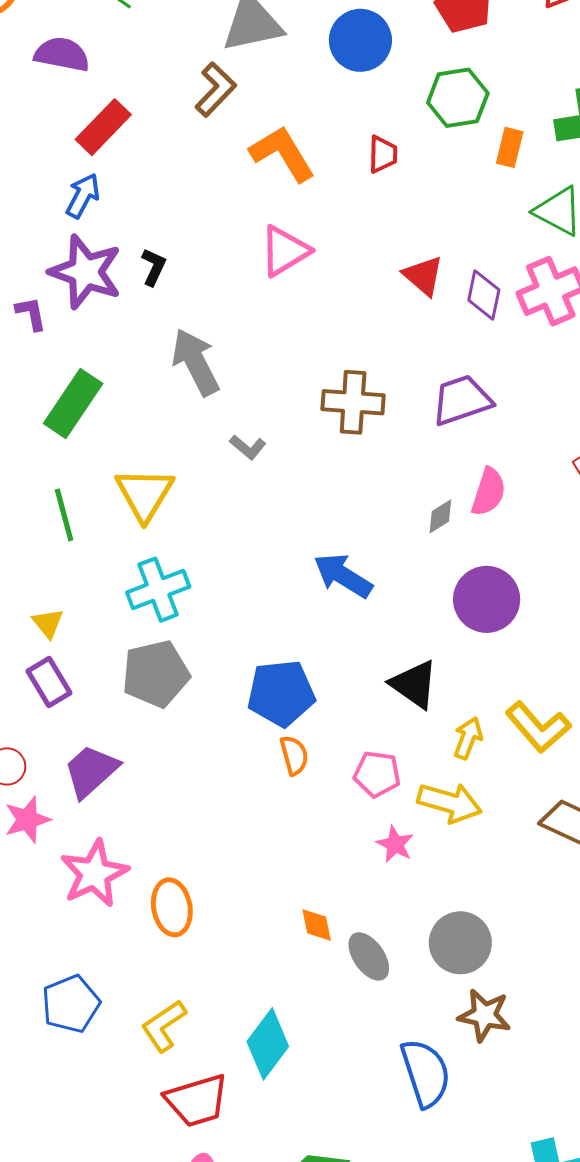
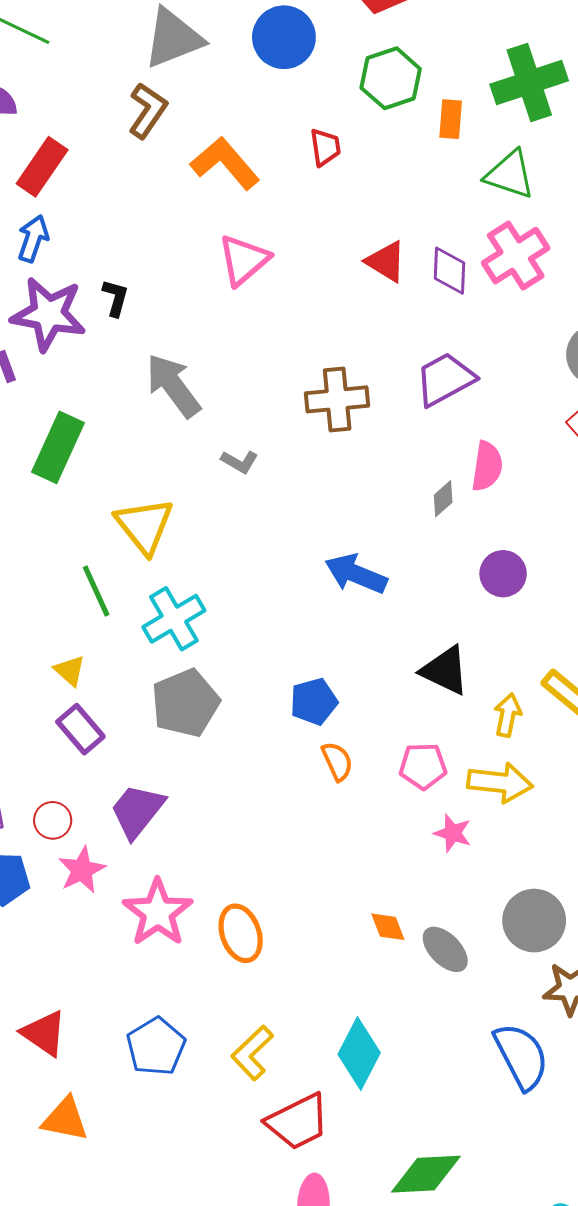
green line: (64, 515) -> (96, 591), moved
purple circle: (487, 599) -> (503, 574), size x0.7
blue pentagon: (281, 693) -> (314, 702), size x0.7

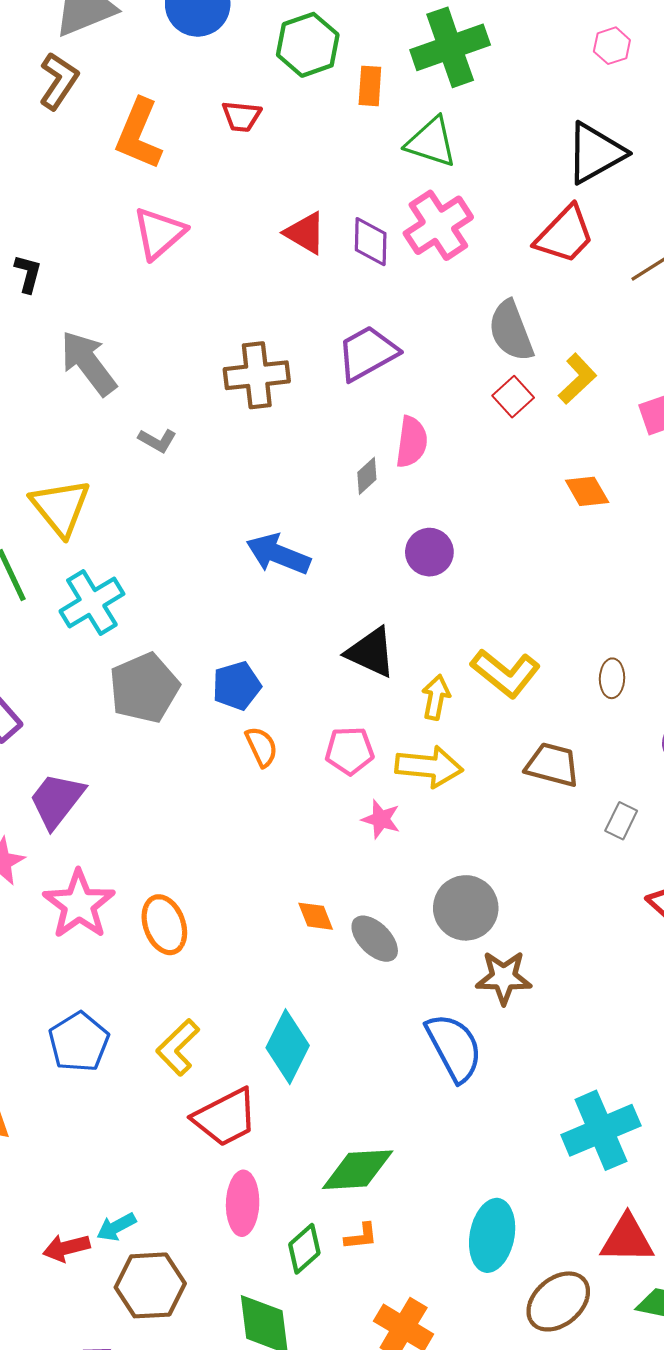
red trapezoid: (325, 147) -> (241, 116), turned 105
orange L-shape: (225, 163) -> (139, 134), turned -116
gray pentagon: (185, 703) -> (144, 688), moved

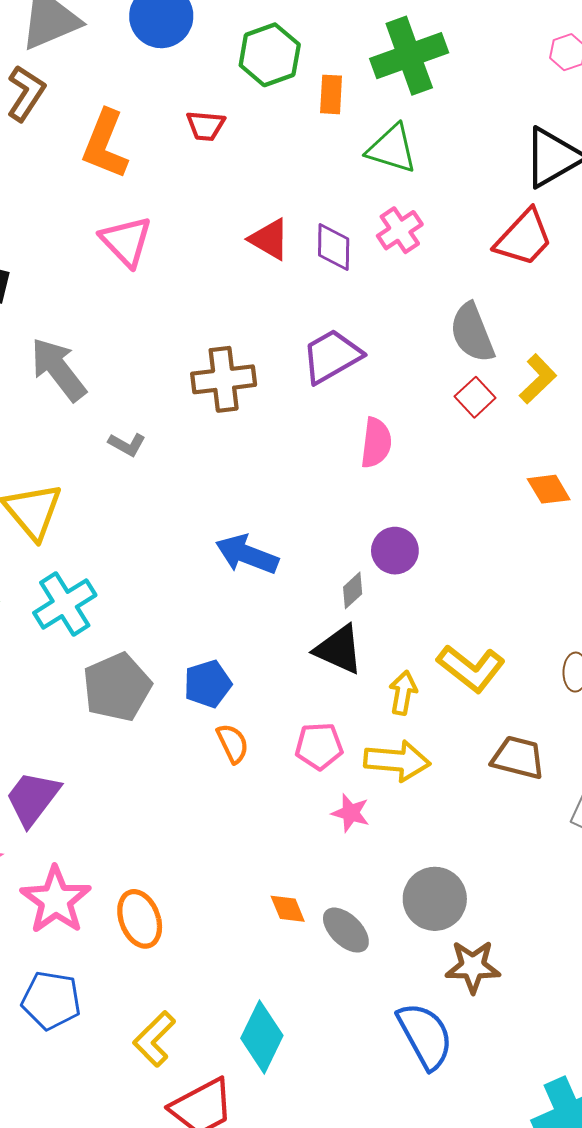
pink cross: (438, 225) -> (400, 230), size x0.7
pink triangle: (159, 233) -> (126, 241), turned -32
gray diamond: (367, 476) -> (353, 590), moved
blue pentagon: (79, 1042) -> (51, 1000), moved, turned -30

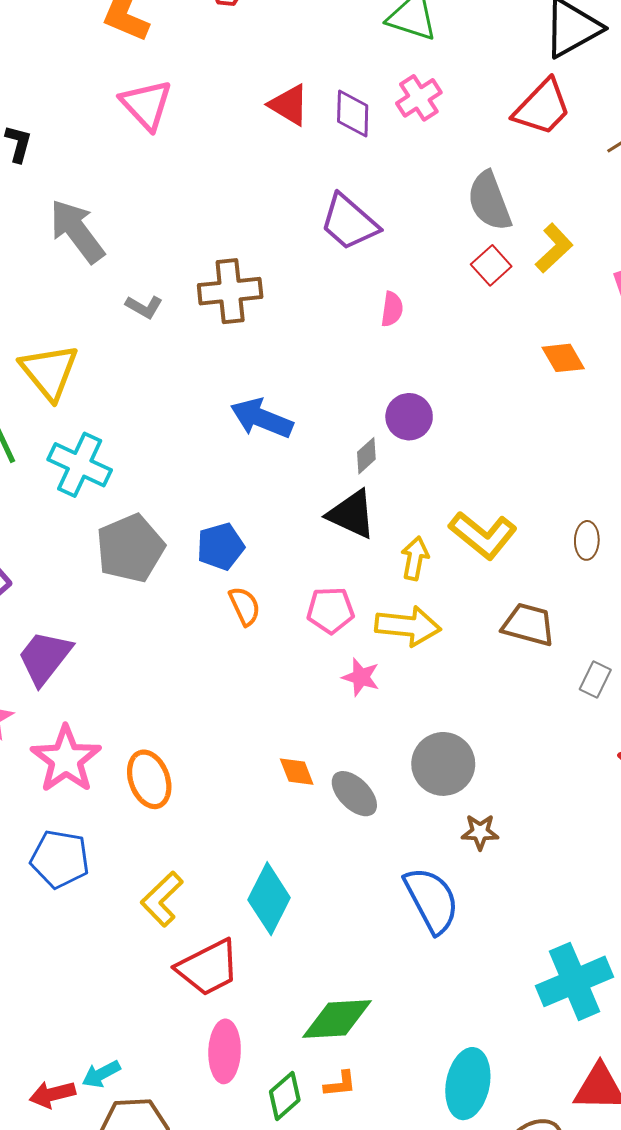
purple trapezoid: (332, 356) -> (349, 222), turned -110
brown cross: (224, 379) -> (230, 291), moved
pink semicircle: (376, 443) -> (392, 309), size x0.7
cyan cross: (65, 604) -> (80, 465), turned -34
brown star: (473, 967) -> (480, 832), size x0.7

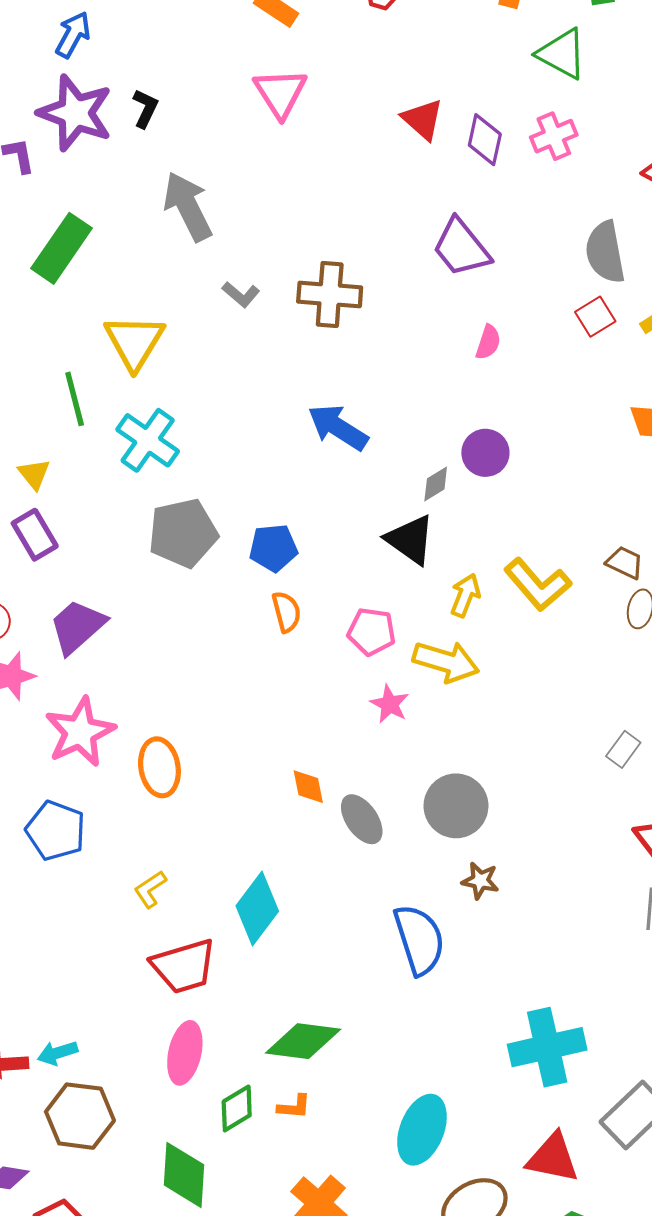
brown trapezoid: (528, 625) -> (625, 563), moved, size x0.7
yellow L-shape: (162, 899) -> (150, 889), size x0.7

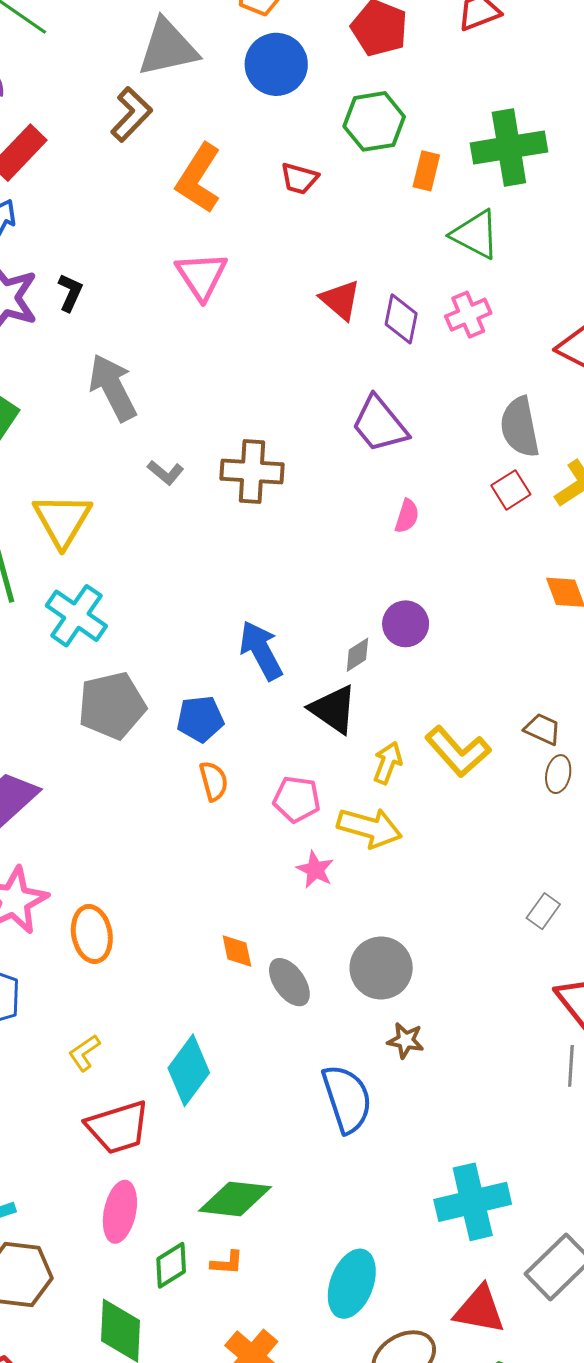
blue arrow: (338, 427) -> (261, 651), moved, turned 30

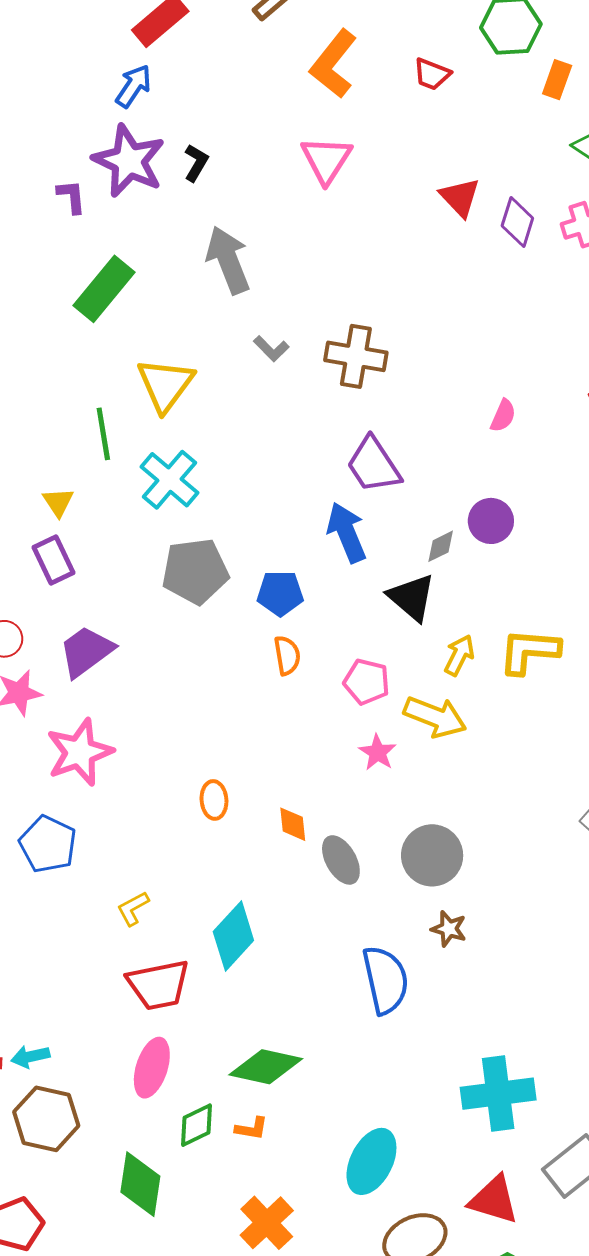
purple trapezoid: (380, 424) -> (374, 465), moved
yellow L-shape: (458, 751) -> (529, 651), turned 130
orange ellipse: (92, 934) -> (214, 800), moved, size x0.7

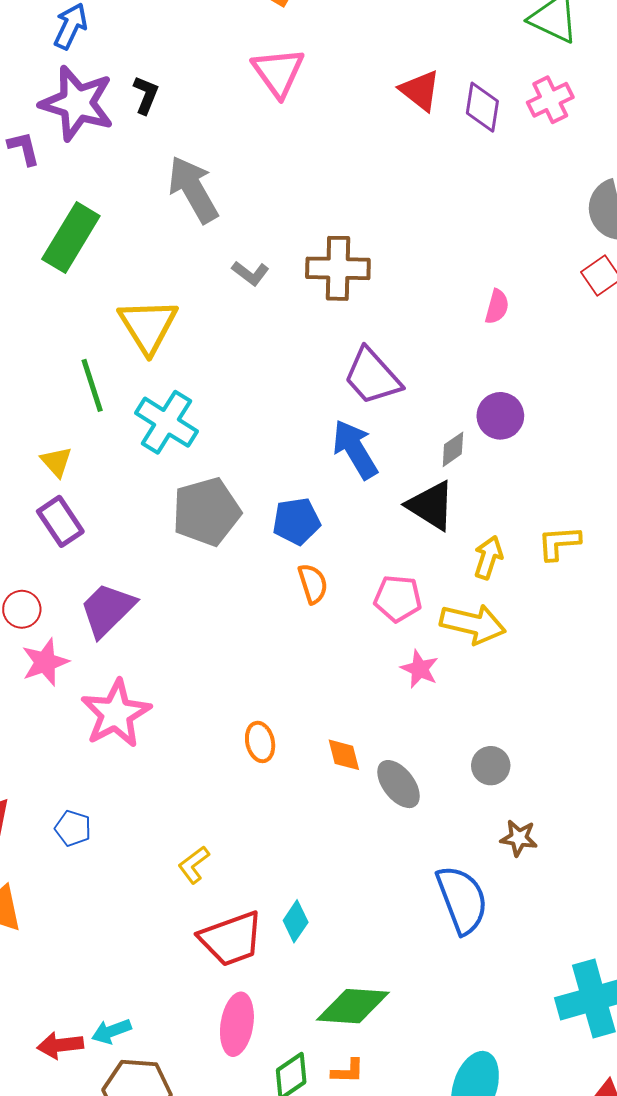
yellow L-shape: (529, 651) -> (559, 543), size x0.7
blue pentagon: (48, 844) -> (73, 828), moved, size x0.6
gray circle: (432, 855) -> (491, 766), size x0.6
cyan diamond: (233, 936) -> (296, 921), moved, size x0.6

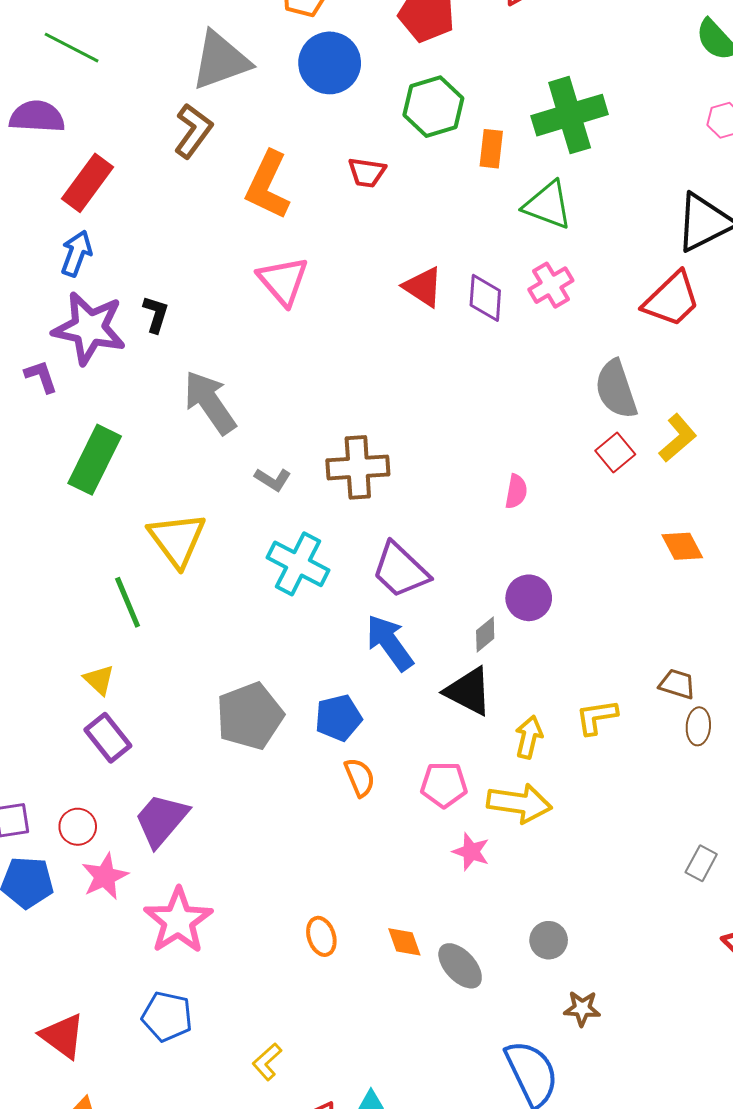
cyan cross: (166, 422) -> (298, 564), moved
blue pentagon: (73, 828) -> (167, 1017), moved, size x1.4

